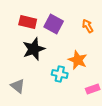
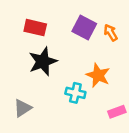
purple square: (54, 24) -> (84, 28), moved
gray triangle: (18, 86) -> (23, 108), turned 49

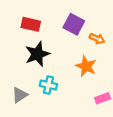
orange arrow: (111, 33) -> (97, 39), moved, turned 144
cyan cross: (75, 93) -> (48, 85), moved

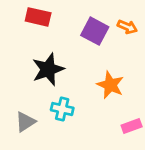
red rectangle: (31, 24) -> (38, 17), moved
orange arrow: (97, 39) -> (127, 27), moved

